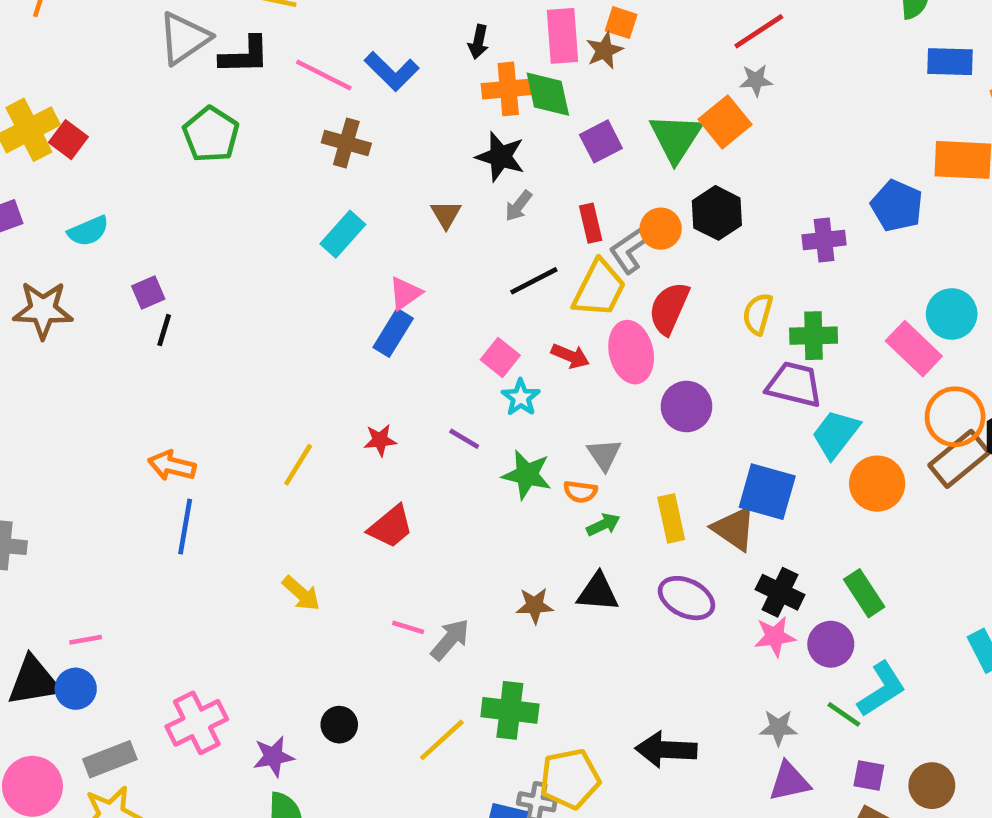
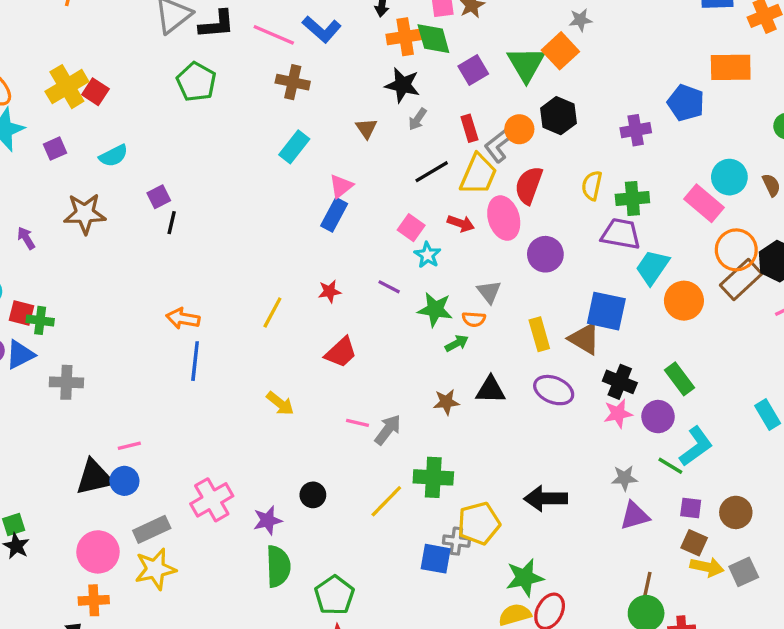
green arrow: (603, 525) -> (457, 343), moved

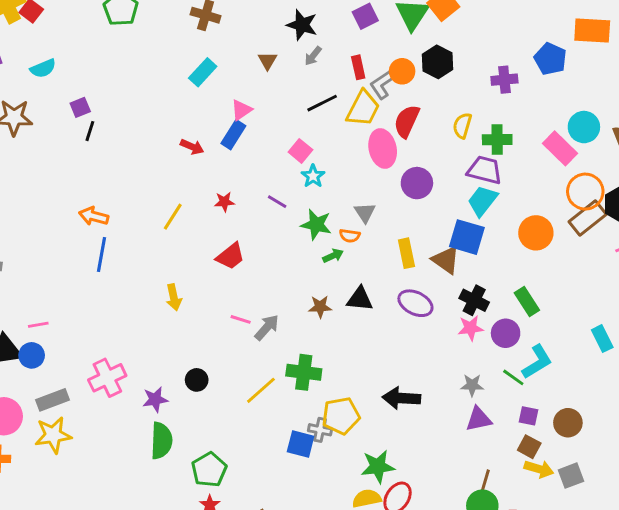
red arrow: (461, 223) -> (192, 147), moved
cyan trapezoid: (652, 267) -> (482, 201), moved
yellow arrow: (280, 403) -> (174, 297), turned 35

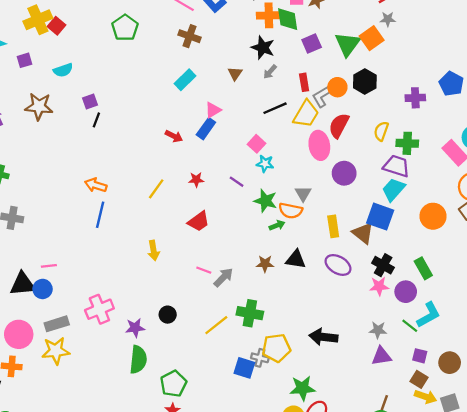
cyan star: (313, 176) -> (265, 164), turned -30
orange semicircle: (350, 236) -> (291, 211), size x1.5

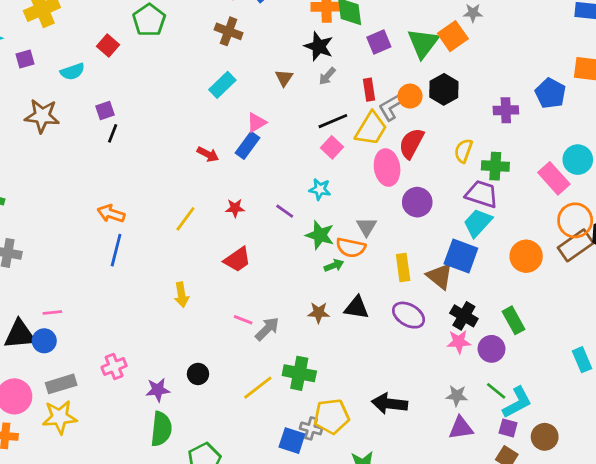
red square: (57, 26) -> (108, 46), moved
pink square: (256, 144) -> (332, 147), moved
pink cross: (99, 309) -> (114, 366), size x0.7
cyan L-shape: (429, 315) -> (517, 402), moved

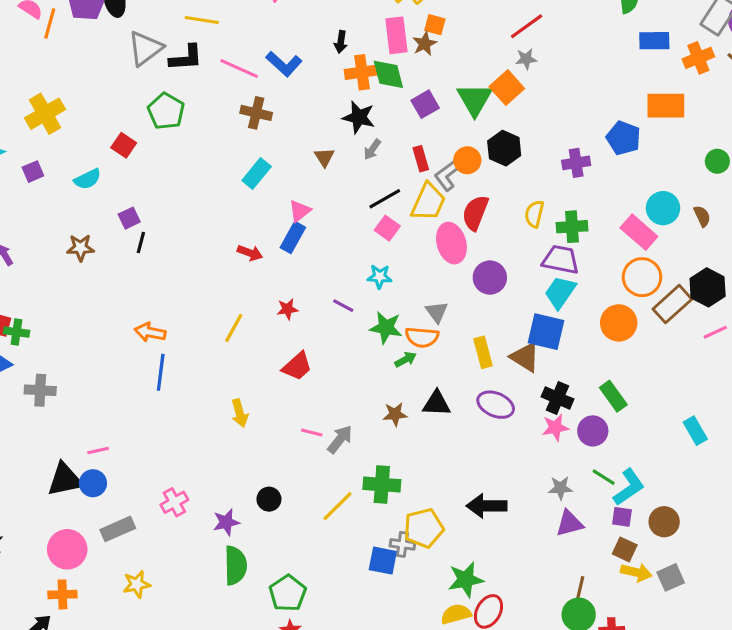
brown star: (42, 116) -> (80, 248), moved, size x0.7
orange circle: (575, 220) -> (642, 277), moved
yellow star: (60, 417) -> (137, 584), moved, size x0.7

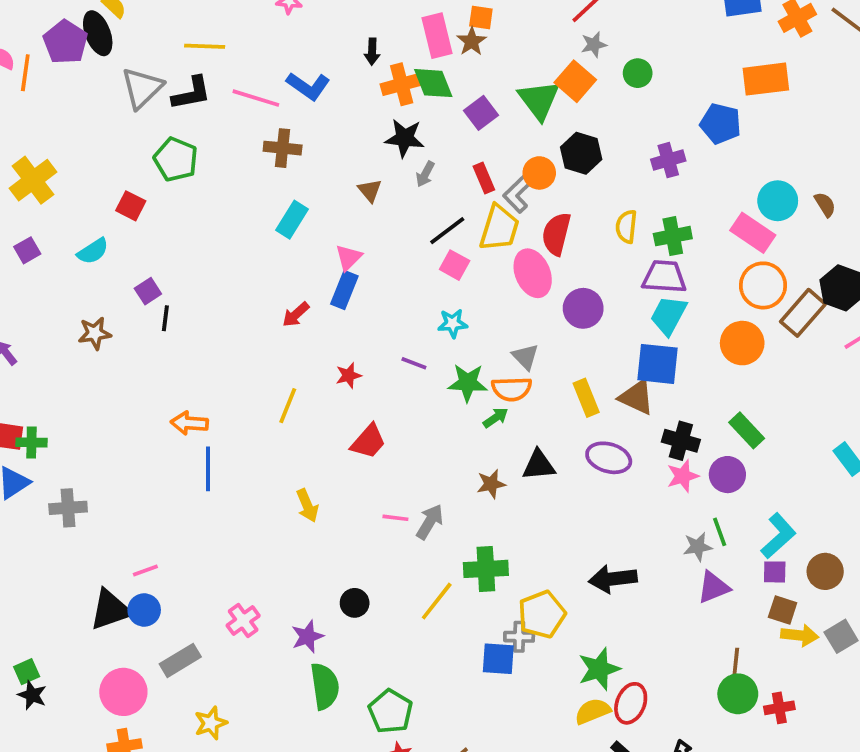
green circle: (717, 161) -> (638, 73), moved
red arrow: (250, 253) -> (296, 315), turned 125
green line: (604, 477) -> (720, 532), moved, turned 45

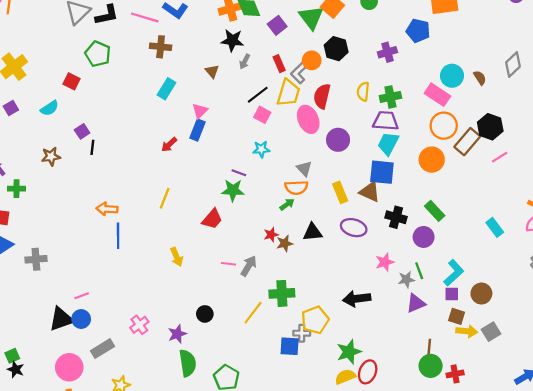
red star: (349, 375) -> (271, 235), moved
green star: (468, 383) -> (233, 190), moved
green cross: (31, 442) -> (17, 189), moved
pink star: (683, 476) -> (385, 262), moved

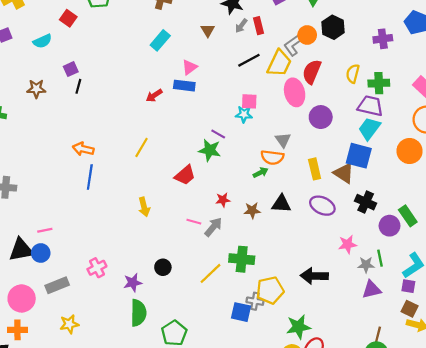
red rectangle: (279, 64) -> (258, 26), moved
pink square: (262, 115) -> (249, 101), moved, turned -35
blue rectangle: (198, 130) -> (184, 86), turned 66
green rectangle: (435, 211) -> (408, 216), moved
red star: (271, 235) -> (223, 200), moved

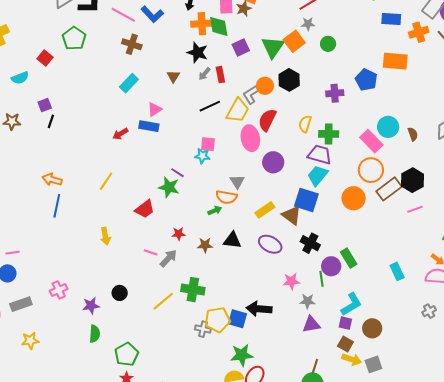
yellow rectangle: (315, 169) -> (265, 210), turned 66
green line: (380, 258) -> (322, 279), moved
blue square: (241, 312) -> (238, 319), moved
green semicircle: (138, 313) -> (95, 334), size x0.7

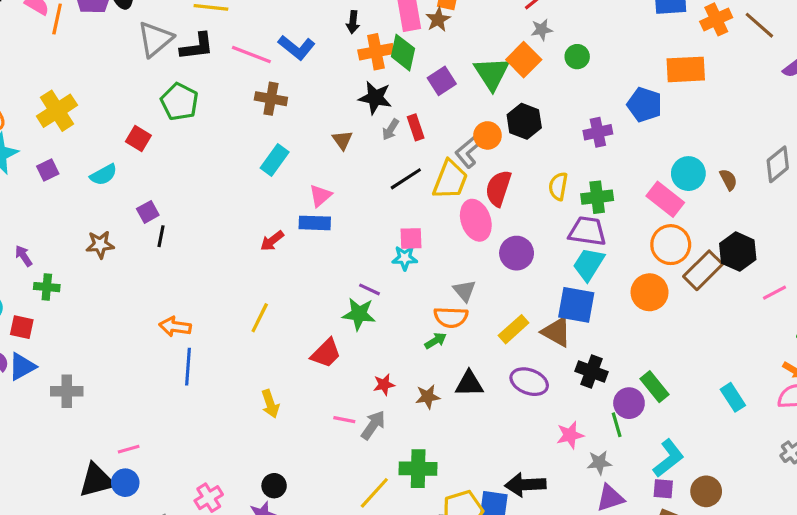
green diamond: (219, 26) -> (403, 53), turned 30
pink line: (415, 209) -> (774, 293), moved
black circle: (120, 293) -> (274, 486), moved

